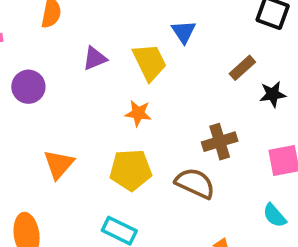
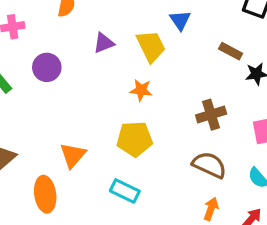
brown rectangle: (242, 68) -> (231, 51), turned 70
orange triangle: (59, 164) -> (73, 155), moved
brown semicircle: (195, 183) -> (209, 165), moved

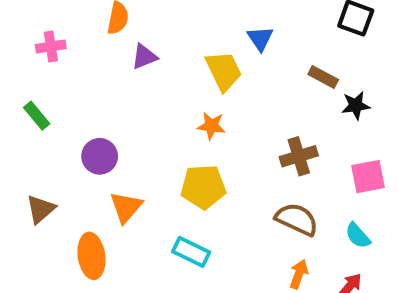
purple triangle: (104, 43) -> (144, 57), moved
purple circle: (47, 67) -> (100, 156), moved

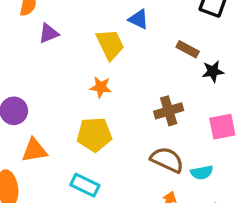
blue triangle: (260, 38) -> (139, 19), turned -30
orange triangle: (126, 207) -> (34, 150), turned 40
cyan semicircle: (358, 236) -> (202, 172), moved, turned -60

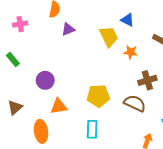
orange star: (101, 87) -> (131, 52), moved
brown semicircle: (167, 160) -> (135, 103), moved
cyan rectangle: (85, 185) -> (92, 129), turned 66

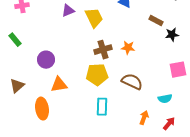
yellow trapezoid: (109, 37) -> (94, 18), moved
orange star: (131, 52) -> (128, 48), moved
brown cross: (147, 80) -> (103, 50), moved
cyan rectangle: (92, 129) -> (102, 107), moved

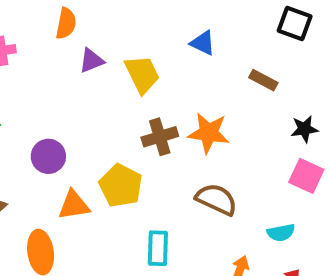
black star: (172, 35) -> (304, 129), moved
orange star: (128, 48) -> (209, 133), size x1.5
pink square: (178, 70) -> (306, 176), turned 36
yellow pentagon: (97, 75) -> (121, 186), moved, turned 30

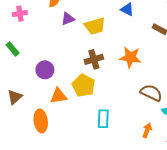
yellow trapezoid: (142, 74) -> (95, 26), turned 100
brown cross: (160, 137) -> (94, 59), moved
brown semicircle: (216, 199) -> (151, 93), moved

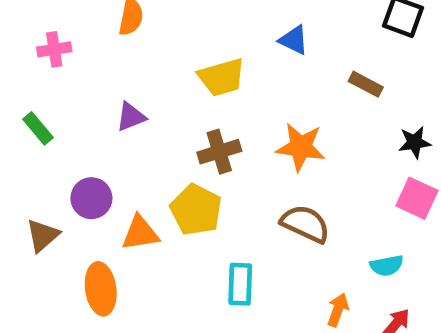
purple triangle: (68, 19) -> (131, 117), moved
purple circle: (45, 70) -> (91, 198), moved
brown semicircle: (151, 93) -> (305, 224), moved

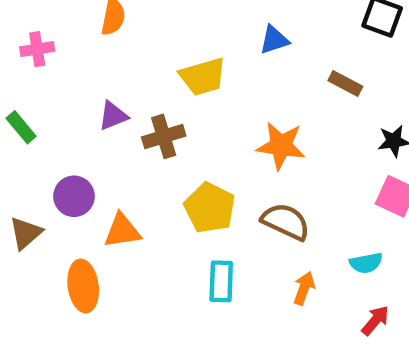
blue triangle: (294, 40) -> (274, 40), turned -44
brown cross: (219, 152) -> (164, 136), moved
yellow pentagon: (196, 210) -> (210, 208), moved
orange arrow: (338, 310) -> (304, 288), moved

